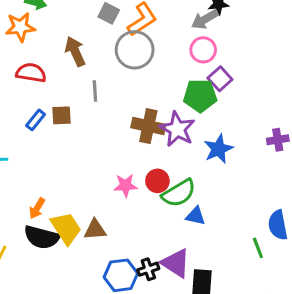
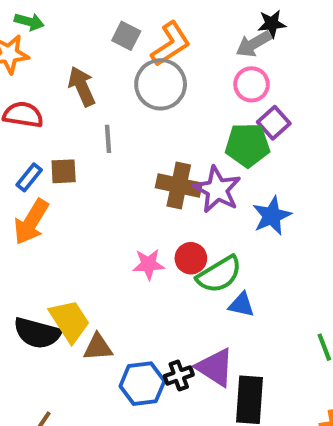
orange arrow: (37, 208) -> (31, 222), moved, size x1.6
brown triangle: (95, 230) -> (98, 347), moved

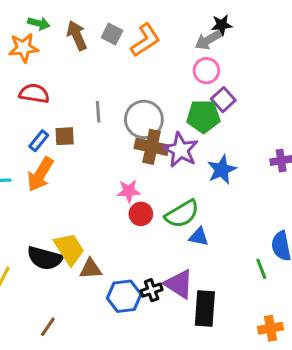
gray circle: (161, 84) -> (144, 119), moved
brown arrow: (82, 86) -> (77, 36), moved
red circle: (191, 258) -> (141, 214), moved
pink star: (148, 264) -> (129, 191), moved

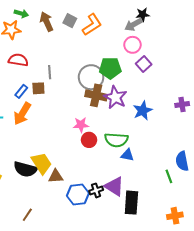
gray line: (98, 112) -> (50, 72), moved
green pentagon: (203, 116) -> (110, 68), moved
green semicircle: (182, 214) -> (116, 140), turned 35

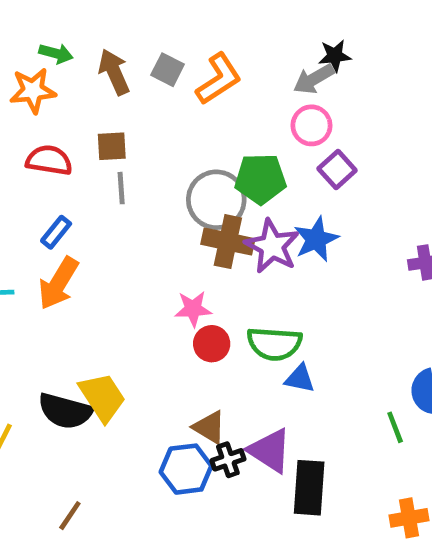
brown square: (38, 88) -> (112, 146), moved
blue star: (143, 111) -> (316, 239), moved
brown triangle: (56, 176) -> (209, 427), moved, turned 35

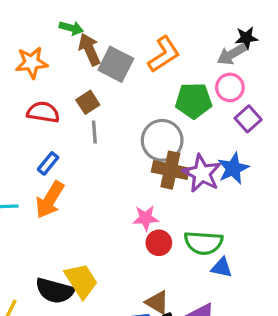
green arrow: (56, 53) -> (71, 28), moved
gray square: (168, 70) -> (116, 64), moved, size x1.5
brown square: (112, 146) -> (88, 102), turned -30
green pentagon: (260, 179) -> (194, 101), moved

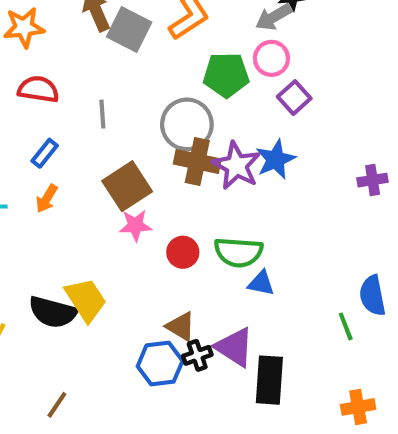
brown square: (88, 102) -> (127, 186), moved, size x1.6
orange arrow: (50, 200) -> (47, 199), size x0.6
pink star: (146, 218) -> (135, 225), moved

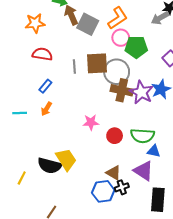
pink circle: (271, 58) -> (121, 38), moved
brown square: (127, 186) -> (97, 63), moved, turned 30
purple triangle: (234, 347) -> (143, 171), moved

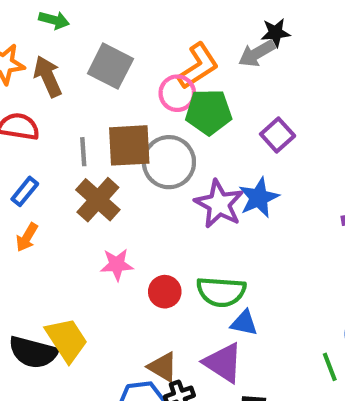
brown arrow: (71, 15) -> (48, 76), moved
orange L-shape: (118, 18) -> (198, 66), moved
brown cross: (122, 90) -> (98, 200), moved, turned 30

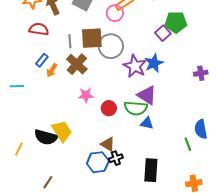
green pentagon: (209, 112) -> (176, 22), moved
orange arrow: (27, 237) -> (52, 70), moved
purple triangle: (223, 363) -> (147, 95), moved

